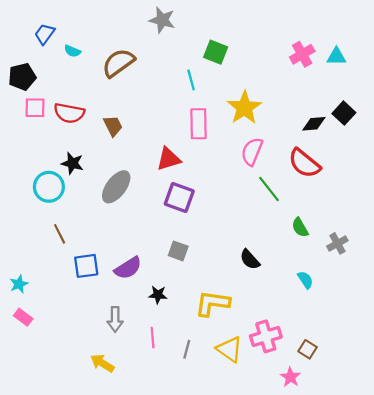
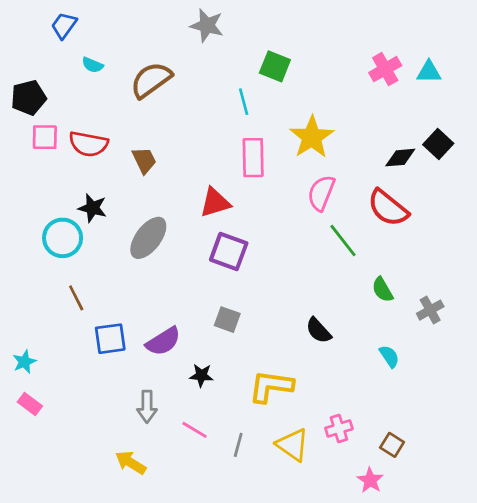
blue trapezoid: (45, 34) -> (64, 25), moved
pink cross: (266, 336) -> (339, 428), size x0.7
pink line: (153, 338) -> (195, 430), turned -54

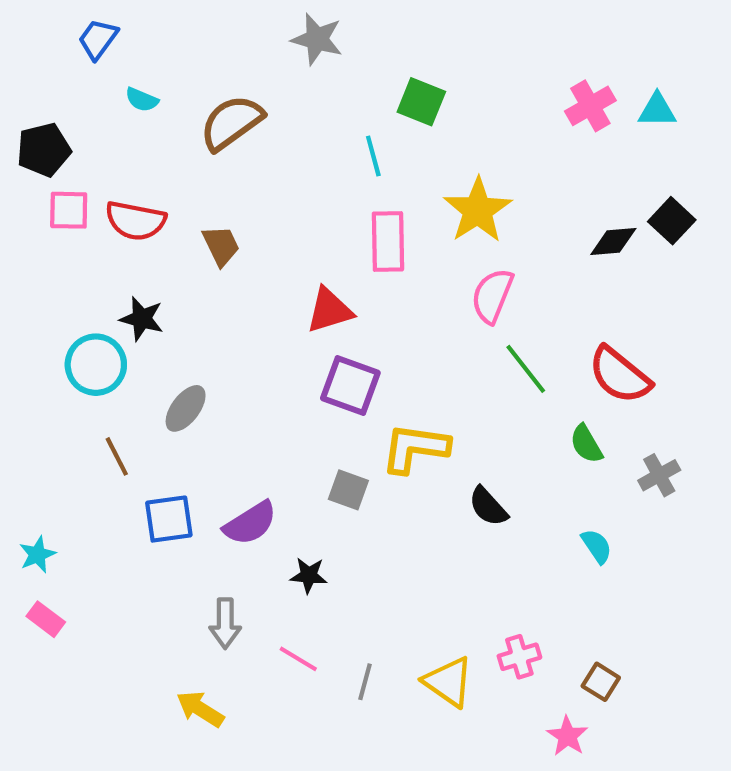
red semicircle: (388, 208) -> (620, 375), moved
gray ellipse: (148, 238) -> (186, 408), moved, size x0.7
yellow L-shape: (271, 386) -> (415, 448), moved

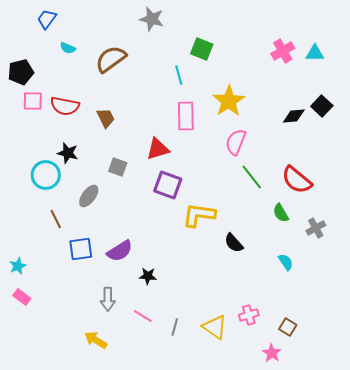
gray square: (348, 490) -> (118, 167), moved

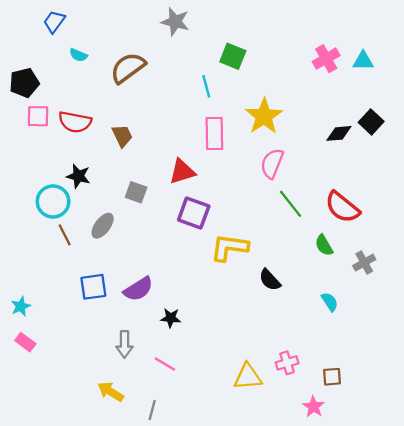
brown line: (56, 219) -> (65, 235), moved
gray line: (175, 327) -> (152, 410), moved
yellow triangle: (215, 327) -> (248, 377), turned -40
brown square: (288, 327) -> (332, 377), turned -36

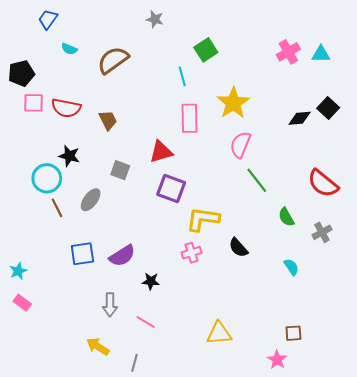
gray star: (175, 22) -> (155, 19), size x0.7
green square: (233, 56) -> (206, 50), turned 35
red semicircle: (342, 207) -> (323, 183), moved
pink cross: (287, 363) -> (192, 253), moved

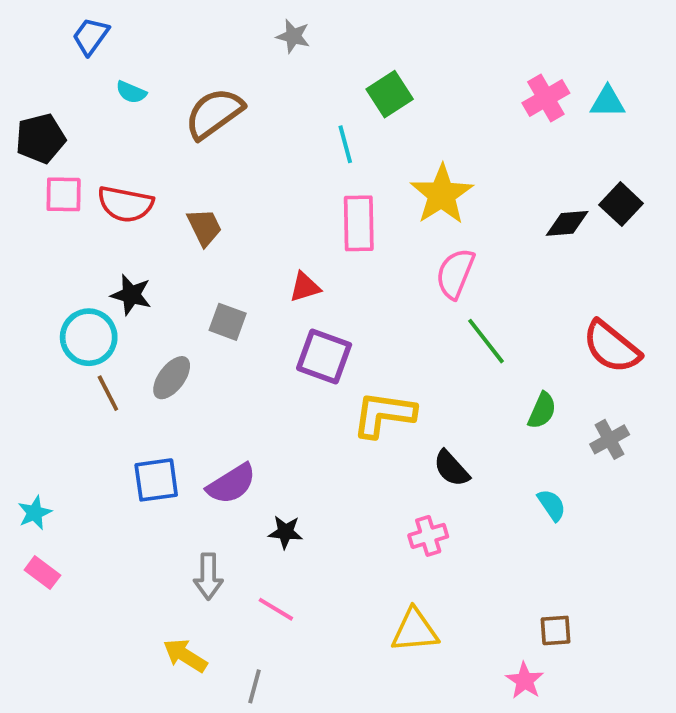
red triangle: (161, 152) -> (305, 287), size x0.7
green semicircle: (286, 217) -> (542, 411), turned -126
pink cross: (192, 253) -> (428, 536), moved

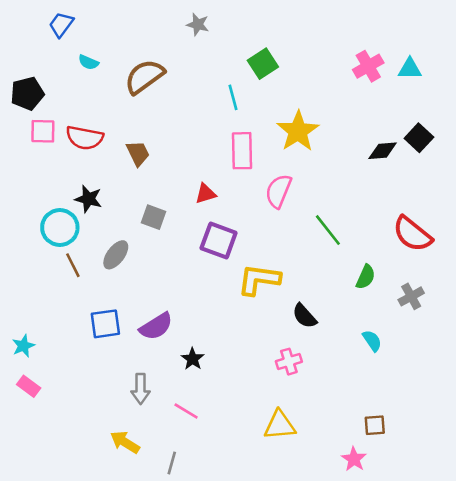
pink semicircle: (455, 274) -> (278, 191), moved
black star: (285, 532) -> (193, 359), turned 30

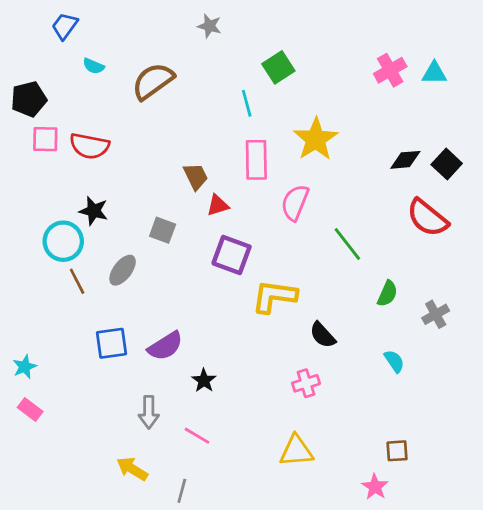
black square: (419, 138) -> (447, 164), moved
brown trapezoid: (138, 153) -> (196, 176), moved
red semicircle: (412, 234) -> (427, 218), moved

